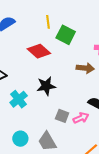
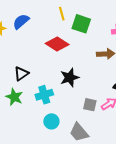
cyan cross: (19, 99) -> (44, 95), turned 30
cyan circle: (20, 139) -> (51, 121), moved

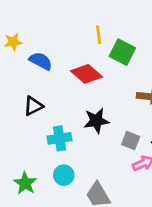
blue semicircle: (21, 21) -> (41, 61), moved, turned 60
green star: (14, 97) -> (25, 183), moved
gray square: (90, 105) -> (131, 140), moved

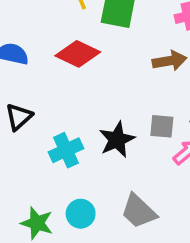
black star: (96, 121) -> (117, 140), moved
cyan circle: (64, 175) -> (81, 214), moved

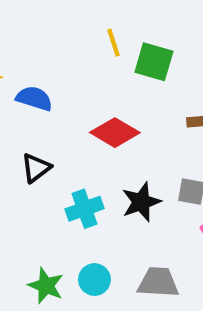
red diamond: (78, 54) -> (115, 133), moved
gray trapezoid: (139, 211) -> (158, 282), turned 135

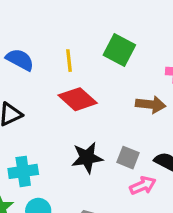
yellow line: (113, 43) -> (69, 61), moved
cyan cross: (84, 209) -> (23, 171), moved

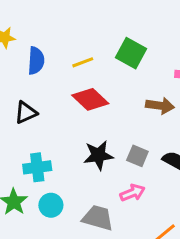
blue semicircle: (20, 60) -> (36, 61), turned 64
yellow line: (69, 61) -> (83, 62), turned 75
pink arrow: (143, 186) -> (132, 193), moved

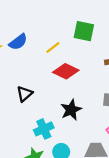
blue semicircle: (36, 61) -> (18, 42), moved, turned 66
black star: (98, 155) -> (71, 110), moved

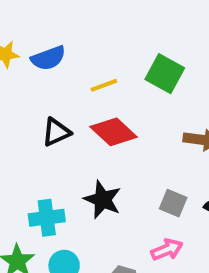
black triangle: (25, 94) -> (56, 132), moved
black star: (71, 110) -> (103, 200), turned 30

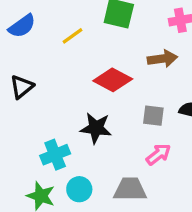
black triangle: (56, 132) -> (22, 87), moved
red diamond: (114, 132) -> (113, 80), moved

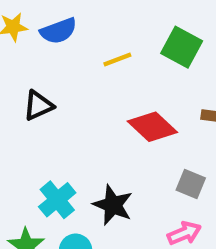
black star: (96, 128) -> (113, 205), moved
cyan cross: (55, 155) -> (57, 200), turned -32

